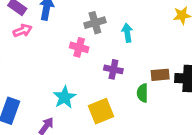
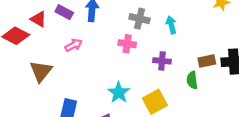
gray cross: (95, 23) -> (139, 19), turned 36
pink arrow: (22, 31) -> (74, 45), moved

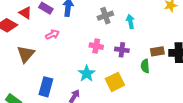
gray cross: (139, 19) -> (105, 16), turned -35
pink cross: (127, 44) -> (96, 46), moved

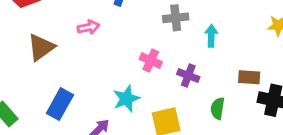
brown rectangle: (157, 51) -> (249, 77), moved

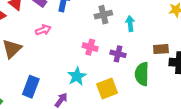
green semicircle: (218, 108) -> (142, 74), size x1.5

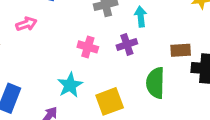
purple cross: (118, 54) -> (127, 44), moved, turned -32

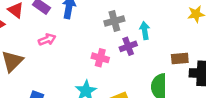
purple cross: (127, 44) -> (128, 46), moved

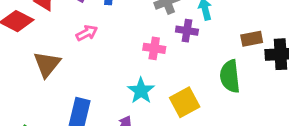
purple cross: (128, 46) -> (187, 31), turned 35

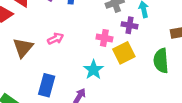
pink arrow: (87, 33) -> (56, 39), moved
yellow square: (185, 102) -> (124, 53), moved

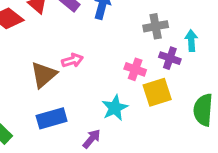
brown triangle: (23, 48) -> (44, 75), moved
blue rectangle: (47, 85) -> (52, 118), turned 50

